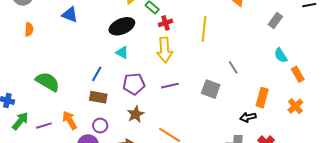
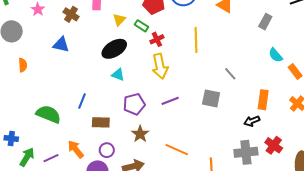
blue line: (97, 74) -> (82, 101), moved

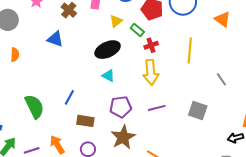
gray line: (230, 74) -> (221, 79), moved
green semicircle: (48, 114) -> (34, 107), turned 35
brown star: (140, 134) -> (123, 137), size x1.4

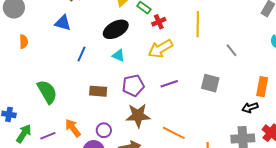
yellow arrow: (151, 72) -> (161, 49), turned 70
blue line: (69, 97) -> (81, 54), moved
brown rectangle: (85, 121) -> (98, 91), moved
brown star: (123, 137) -> (138, 116), turned 30

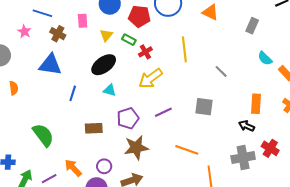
blue triangle: (63, 23) -> (50, 65), size x1.4
black arrow: (250, 108) -> (246, 126), turned 49
orange line: (174, 133) -> (187, 150), moved

